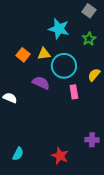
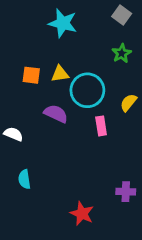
cyan star: (59, 29) -> (63, 23), moved
orange square: (23, 55) -> (31, 75), turned -32
cyan semicircle: (18, 154) -> (24, 179), moved, turned 144

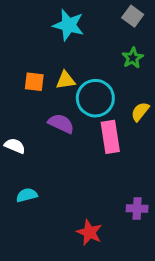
pink rectangle: (101, 126) -> (110, 137), size x1.5
cyan semicircle: (24, 179) -> (27, 195), turned 84

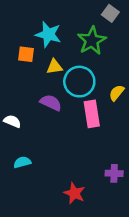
cyan star: (69, 25) -> (48, 34), moved
green star: (133, 58) -> (92, 41), moved, size x1.6
orange square: (34, 82) -> (26, 54), moved

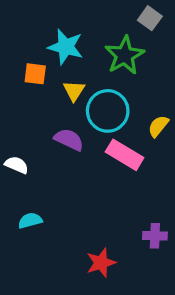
yellow triangle: (55, 67) -> (74, 91), turned -49
pink rectangle: (92, 114) -> (125, 155), turned -50
red star: (74, 193) -> (101, 263), turned 30

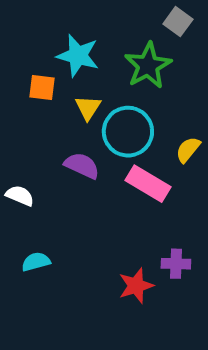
purple cross: (155, 236) -> (176, 264), moved
red star: (101, 263) -> (136, 286), moved

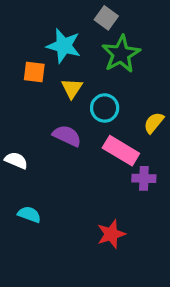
gray square: (178, 22) -> (106, 18), moved
cyan circle: (128, 132) -> (105, 108), size x0.7
cyan semicircle: (36, 262) -> (29, 214), turned 35
purple cross: (176, 264) -> (144, 178), moved

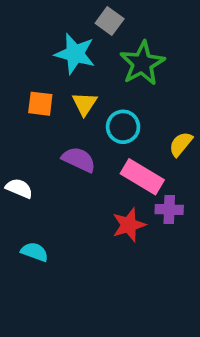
gray square: (106, 18) -> (110, 21), moved
orange square: (34, 72) -> (40, 104), moved
red star: (111, 234) -> (129, 225), moved

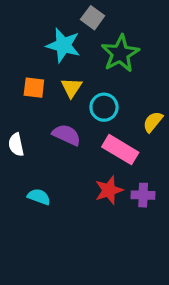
white semicircle: (19, 188) -> (16, 145), moved, turned -125
purple cross: (169, 209) -> (143, 195), moved
cyan semicircle: (35, 252) -> (39, 197), moved

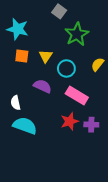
cyan star: (63, 45) -> (18, 29), moved
yellow semicircle: (153, 122) -> (98, 64), moved
white semicircle: (16, 145) -> (16, 103), moved
cyan semicircle: (39, 197) -> (25, 126), size x1.6

